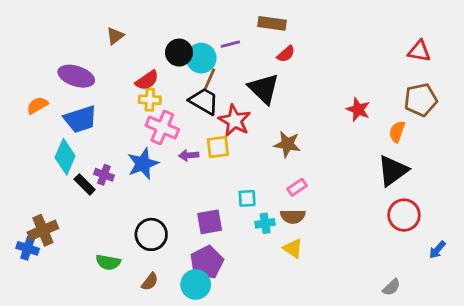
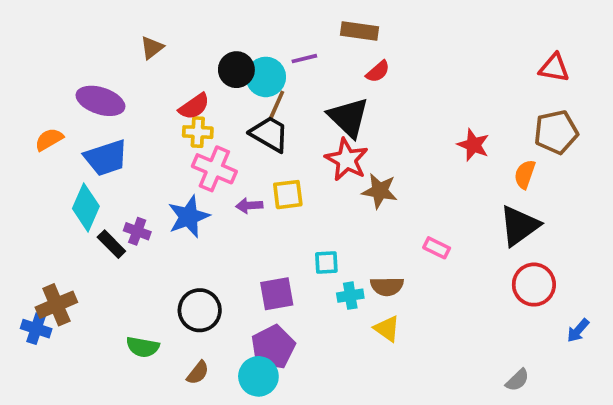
red star: (235, 121) -> (347, 160), moved
pink rectangle: (297, 187) -> (437, 248), moved, turned 60

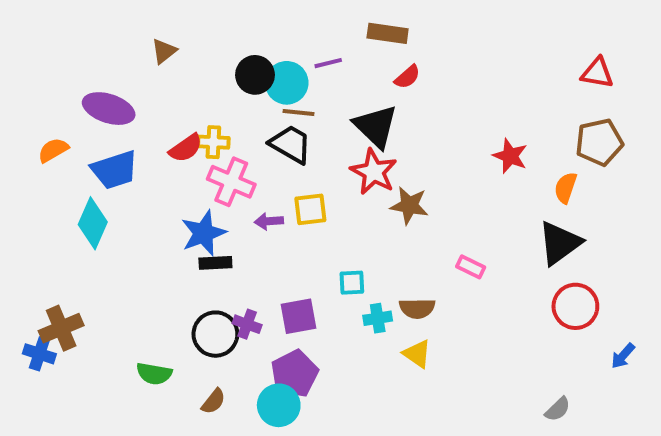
brown line: (277, 105) -> (299, 112), turned 72
red semicircle: (194, 106) -> (186, 148), moved
purple cross: (137, 231) -> (247, 324), moved
black rectangle: (111, 244) -> (215, 263), moved, turned -48

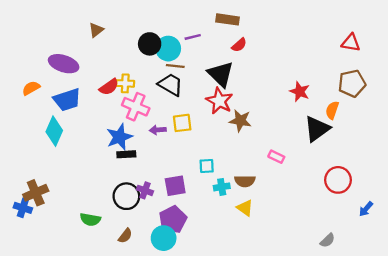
black triangle: (560, 243) -> (317, 129), moved

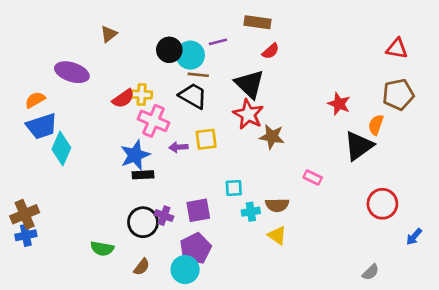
blue trapezoid: (67, 100) -> (42, 126), moved
brown cross: (36, 193) -> (25, 214), moved
blue cross: (23, 208) -> (26, 235), turned -30

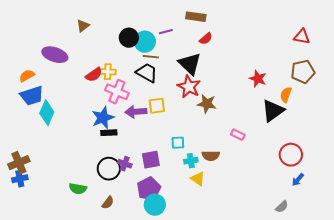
purple arrow: (178, 147) -> (136, 112), size x1.5
yellow triangle: (277, 235) -> (198, 179), moved
blue arrow: (414, 237) -> (298, 180), moved
cyan circle: (185, 270) -> (155, 205), moved

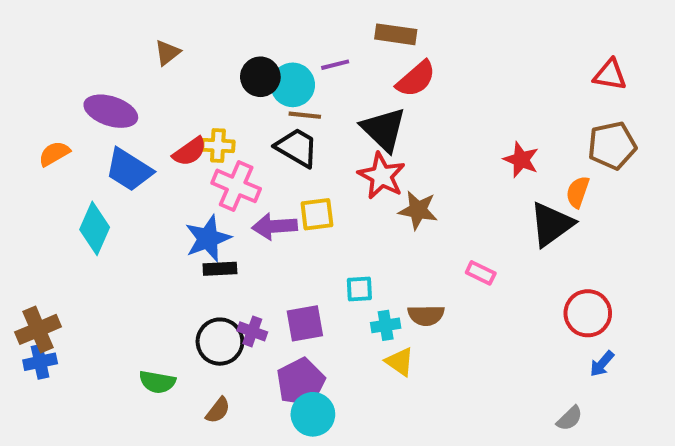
red semicircle: (206, 39) -> (416, 79), size x1.5
blue trapezoid: (32, 96) -> (129, 170), moved, turned 50

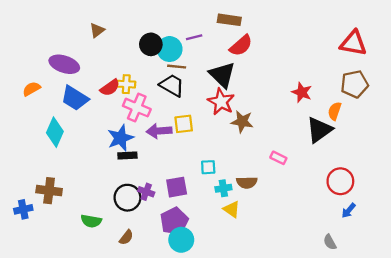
red triangle: (610, 75) -> (353, 43), size x1.4
brown cross: (38, 329) -> (49, 191), moved, turned 30
gray semicircle: (570, 418) -> (330, 242), turned 105

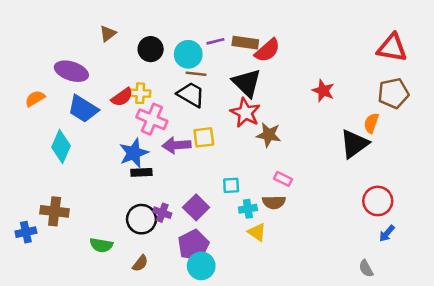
brown rectangle: (229, 20) -> (245, 43), moved
black circle: (151, 44) -> (151, 49), moved
red star: (302, 92) -> (323, 91), moved
pink rectangle: (278, 158) -> (283, 179), moved
purple square: (177, 187) -> (196, 207), turned -35

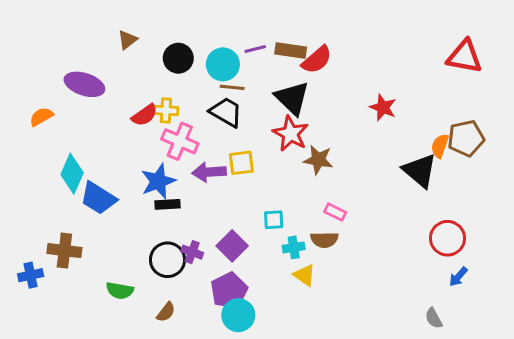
brown pentagon: (393, 93) -> (466, 138), moved
blue trapezoid: (83, 109) -> (98, 198), moved
black triangle: (354, 144) -> (420, 171), turned -44

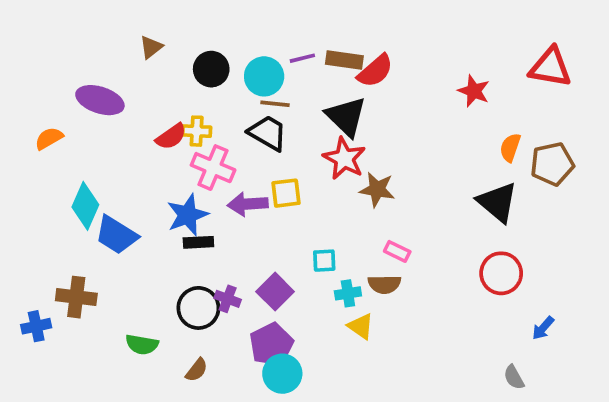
red star: (383, 107) -> (474, 91), moved
orange semicircle: (440, 146) -> (510, 147), moved
red circle: (448, 238) -> (501, 273), moved

